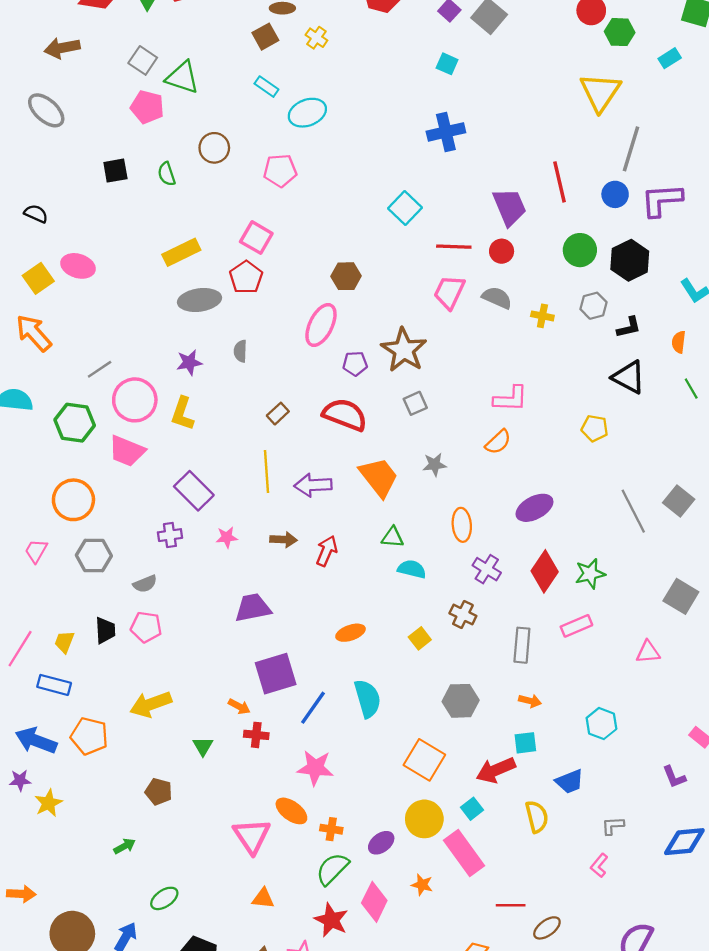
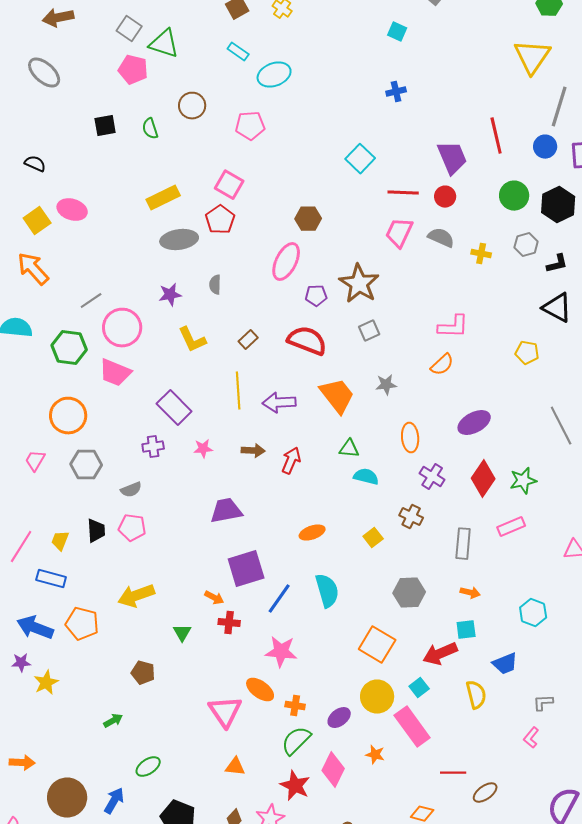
blue cross: (446, 132) -> (396, 92), size x0.6
yellow L-shape: (182, 414) -> (192, 340), moved, turned -44

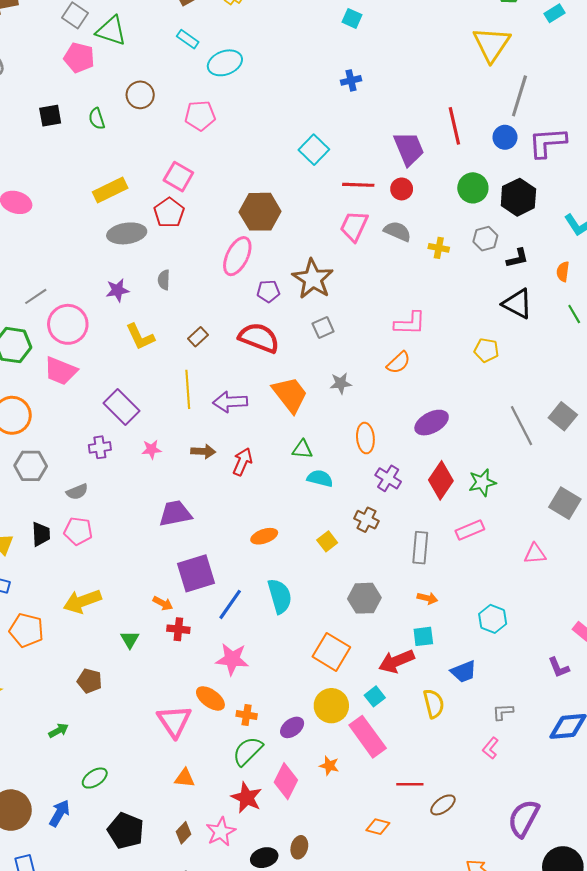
brown hexagon: (308, 219) -> (260, 212), size x1.5

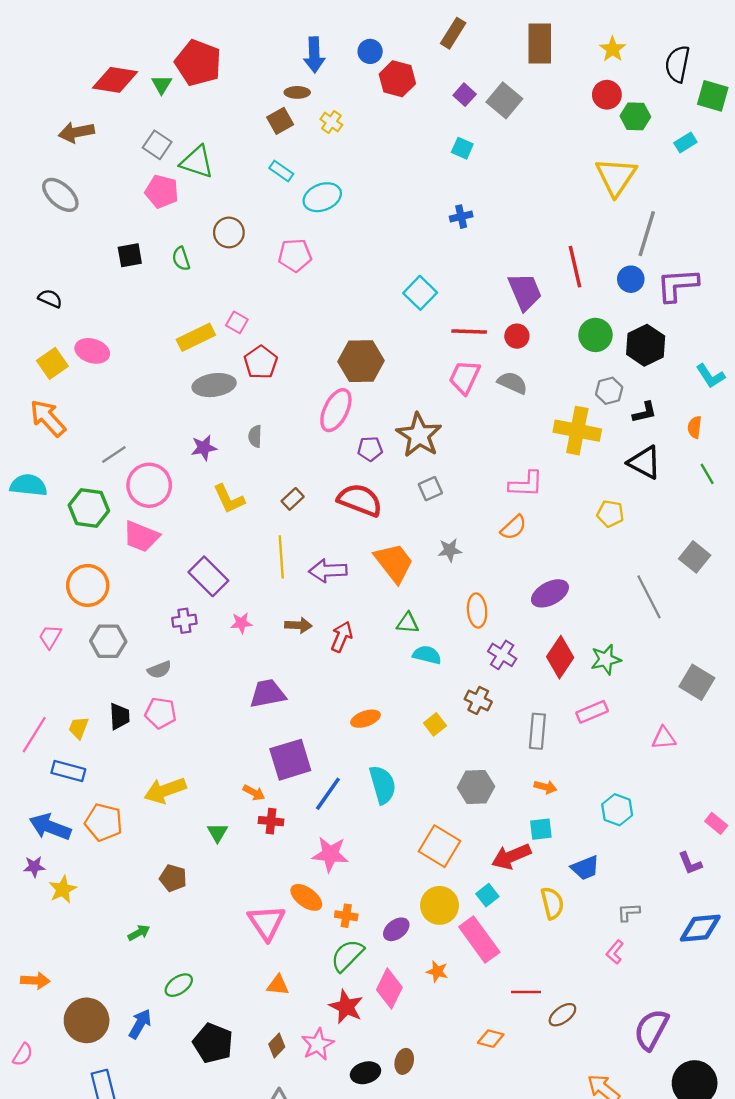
pink square: (178, 177) -> (237, 322), moved, size x0.7
yellow cross: (439, 248) -> (577, 431), moved, size x2.0
gray square: (563, 416) -> (695, 557), moved

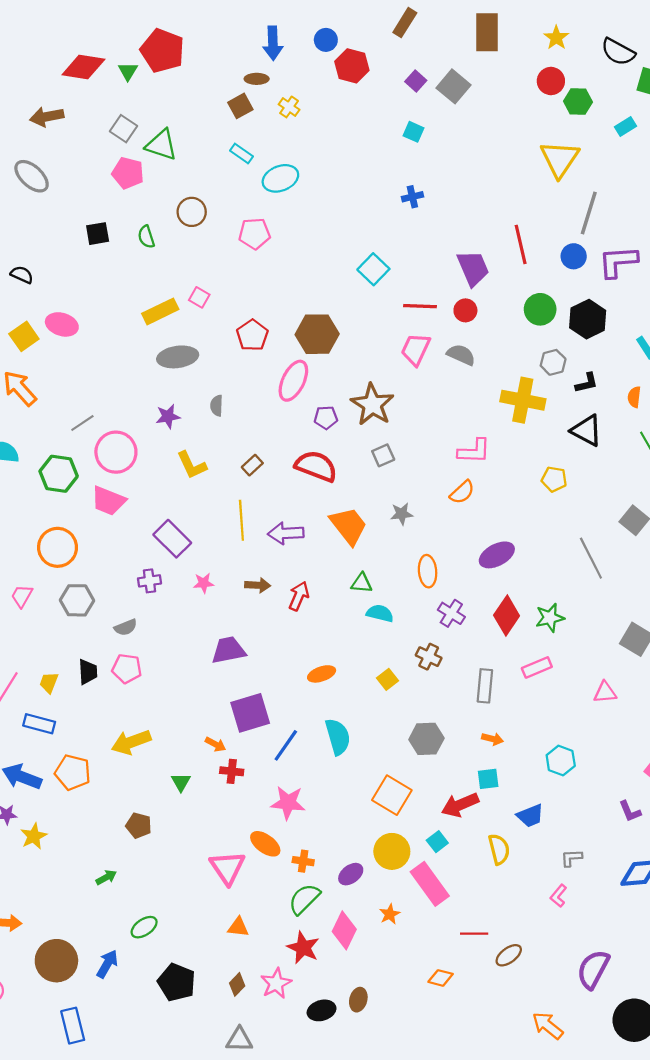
black semicircle: (677, 64) -> (618, 52), turned -72
red pentagon: (261, 362) -> (252, 335), moved
orange star: (437, 971) -> (390, 914), turned 30

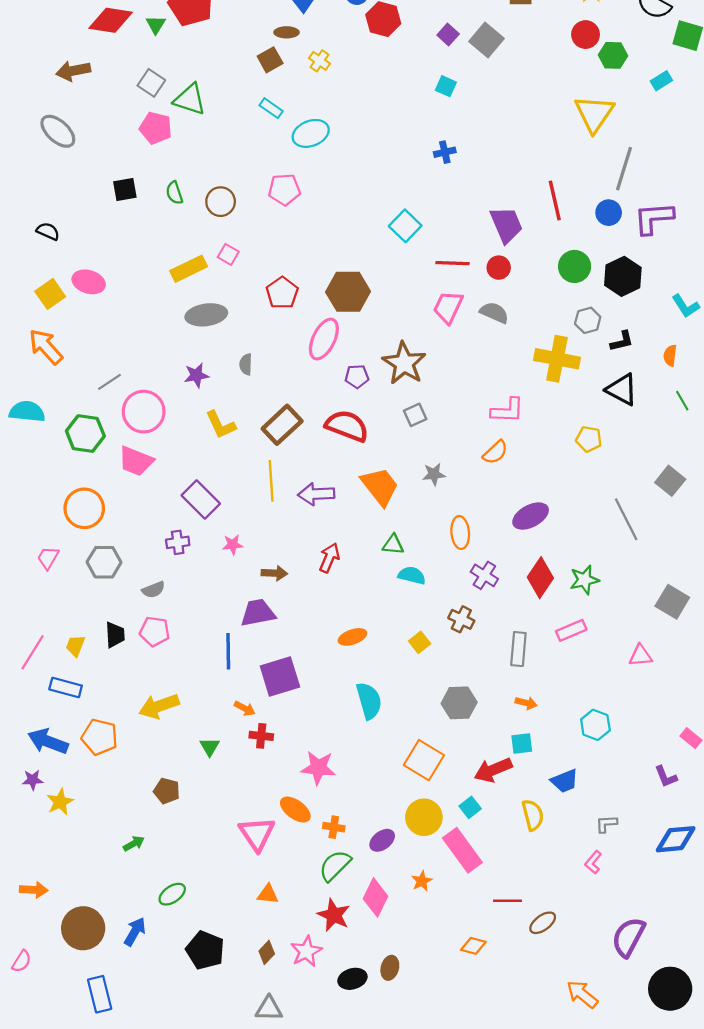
brown circle: (192, 212) -> (221, 202), moved
brown rectangle: (252, 465) -> (282, 425), size x1.8
brown arrow: (258, 585) -> (274, 573), moved
blue line: (286, 745) -> (228, 651), moved, turned -36

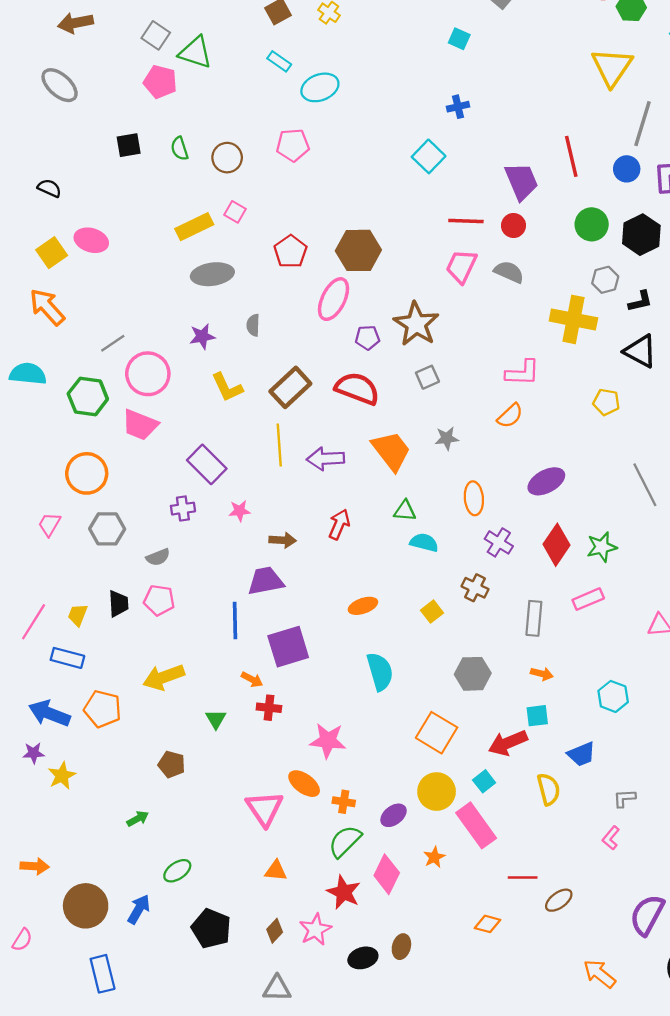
cyan square: (405, 226) -> (429, 156), moved

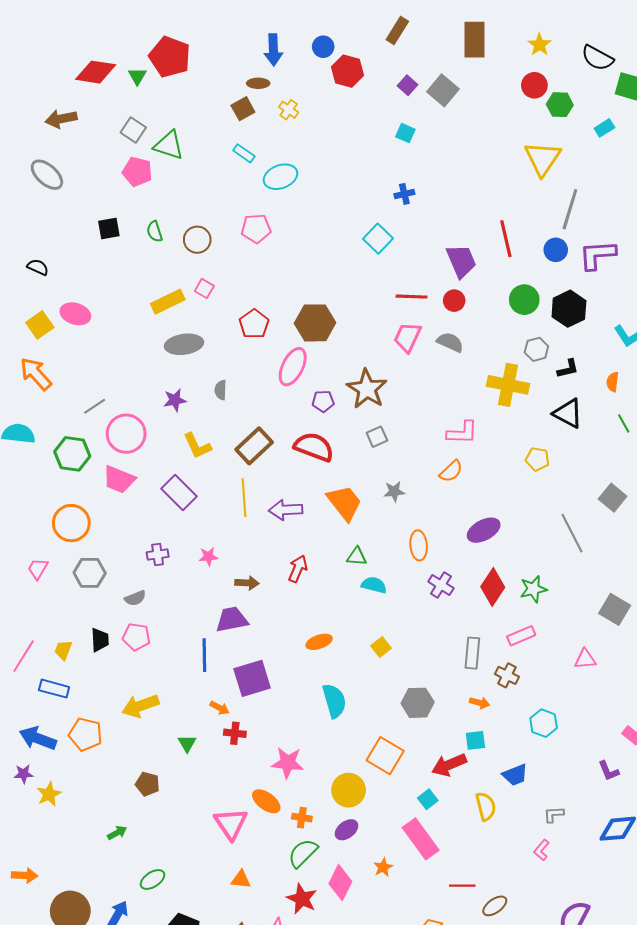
purple rectangle: (207, 464) -> (179, 493), moved
brown cross: (475, 588) -> (507, 675), moved
yellow circle: (437, 792) -> (349, 790), moved

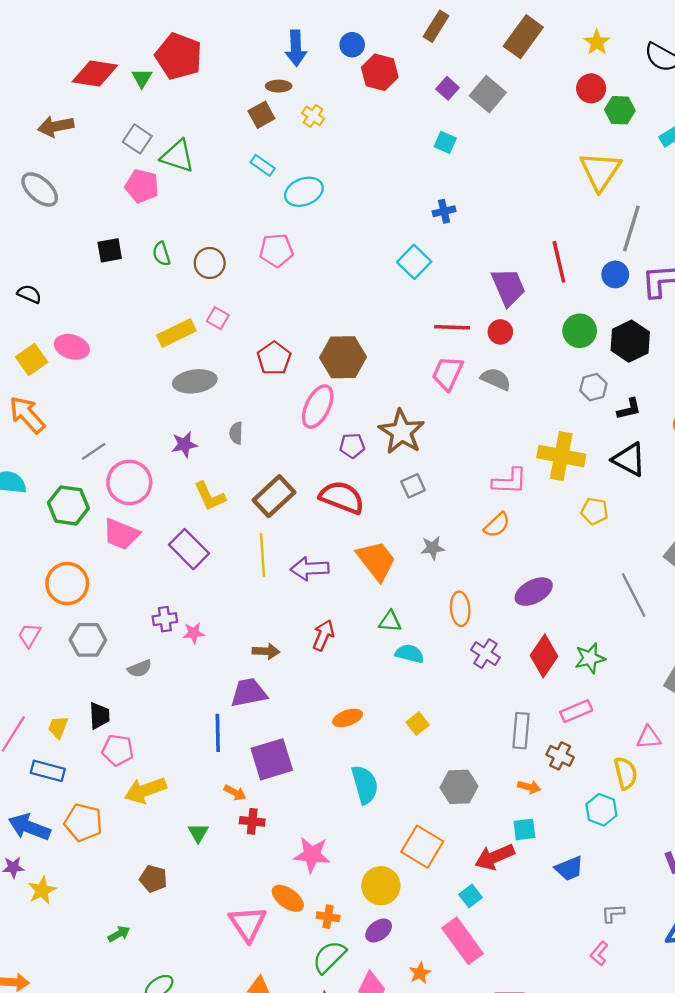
brown rectangle: (474, 40) -> (523, 37), turned 36
yellow cross: (508, 385) -> (561, 456), moved
pink star: (208, 557) -> (194, 633), moved
pink pentagon: (136, 637) -> (118, 750), moved
yellow semicircle: (486, 806) -> (626, 773), moved

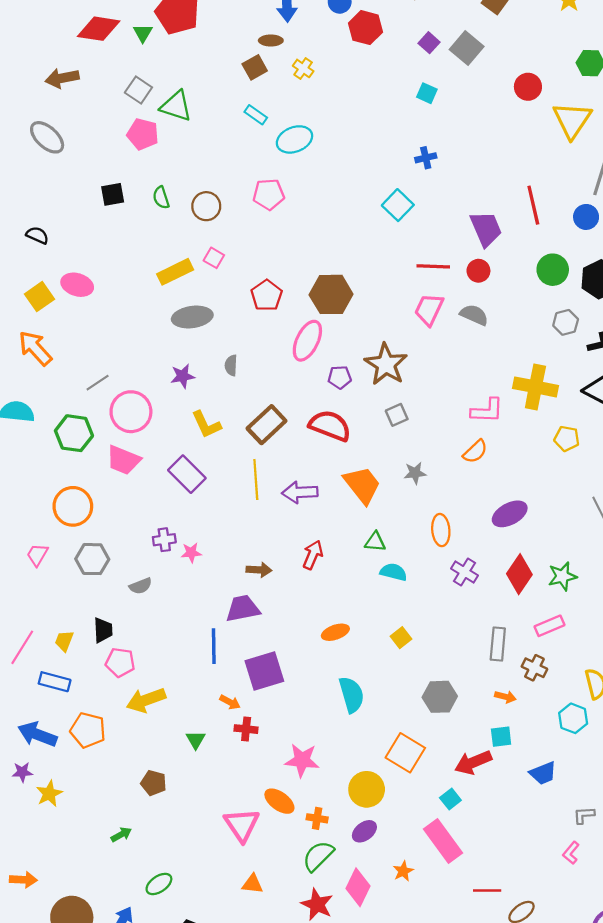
red circle: (591, 88) -> (528, 87), moved

